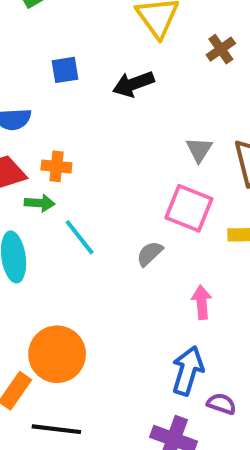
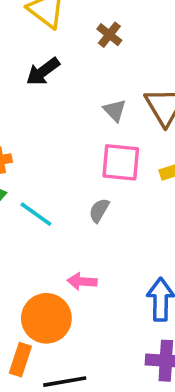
brown cross: (221, 49) -> (109, 35), moved
pink arrow: (202, 302) -> (82, 281), moved, turned -64

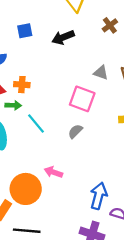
gray triangle: (115, 110) -> (101, 73), turned -42
pink square: (121, 162) -> (82, 99), moved

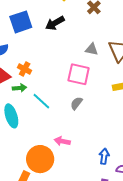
blue square: (25, 31) -> (21, 22), size x1.6
orange cross: (22, 85) -> (25, 69), turned 32
blue arrow: (99, 196) -> (104, 156), size x0.7

